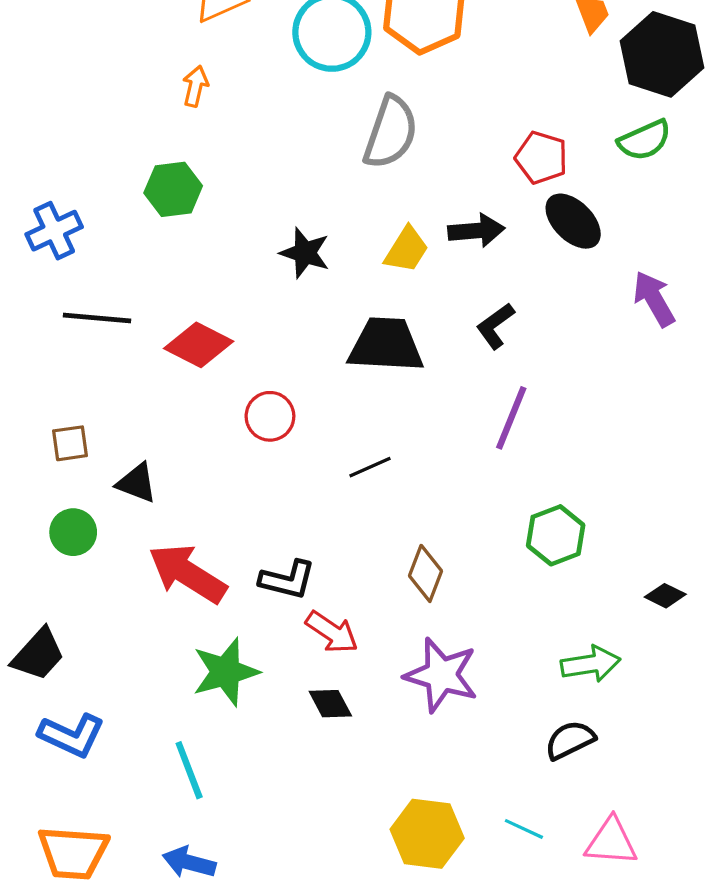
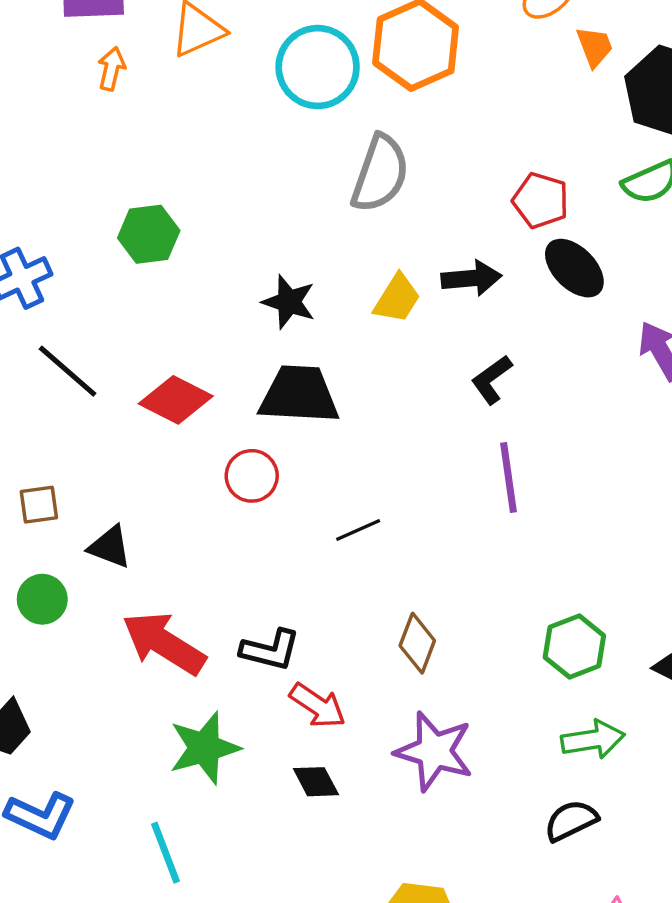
orange arrow: (195, 86) -> (111, 69), moved
black line: (97, 318) -> (68, 371), turned 36
black trapezoid: (386, 345) -> (299, 395), moved
purple line: (511, 418) -> (509, 478), turned -30
green hexagon: (556, 535) -> (574, 647), moved

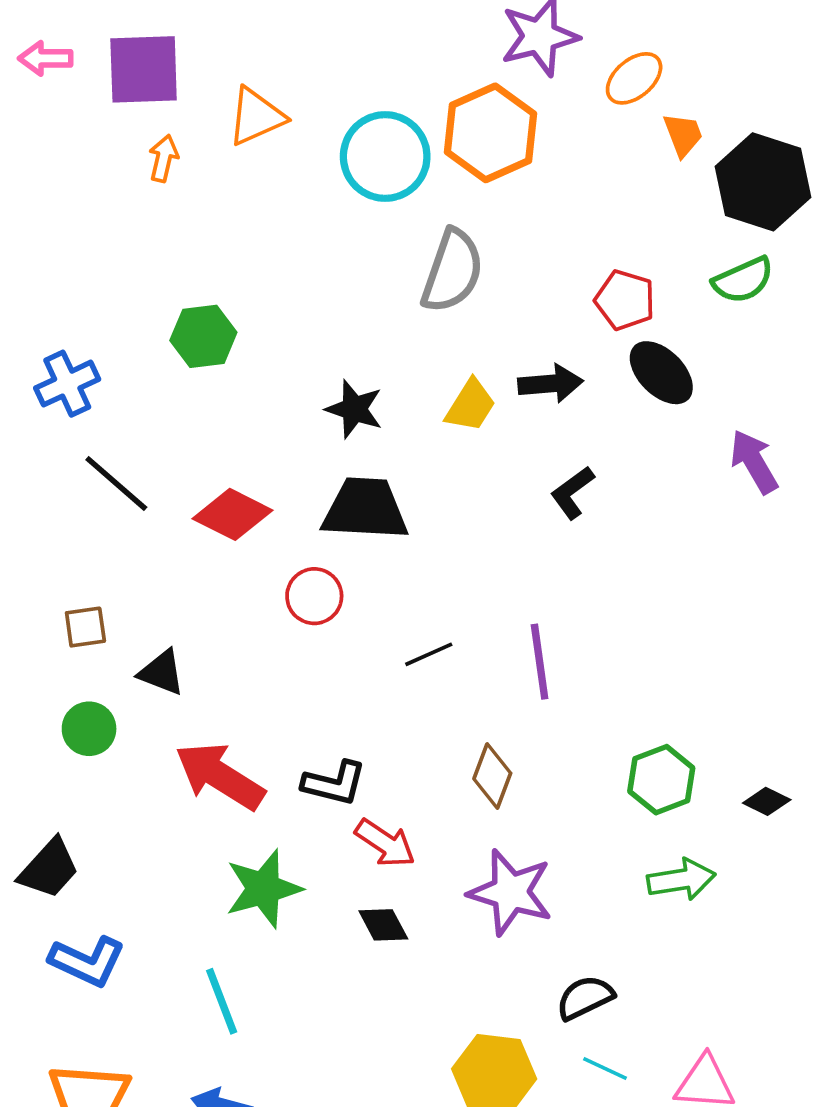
purple line: (509, 478) -> (540, 662), moved
black semicircle: (571, 821) -> (585, 998), moved

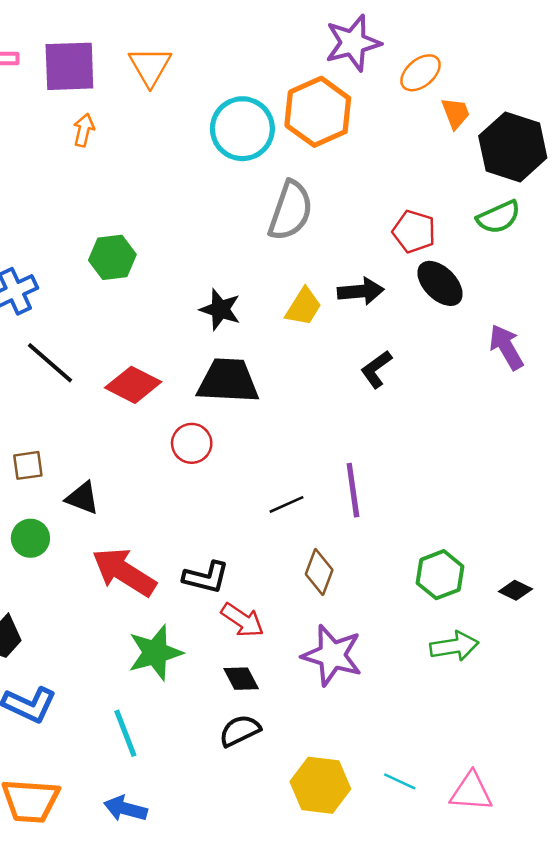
orange triangle: (256, 117) -> (150, 66), moved, turned -36
black line: (429, 654) -> (287, 504), moved
black semicircle: (585, 998) -> (240, 731), moved

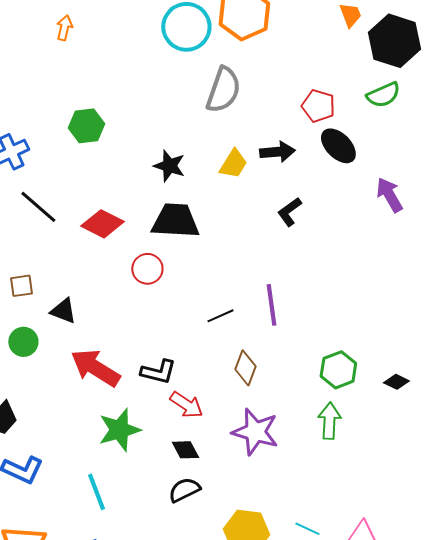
green arrow: (454, 646) -> (329, 421), moved, turned -78

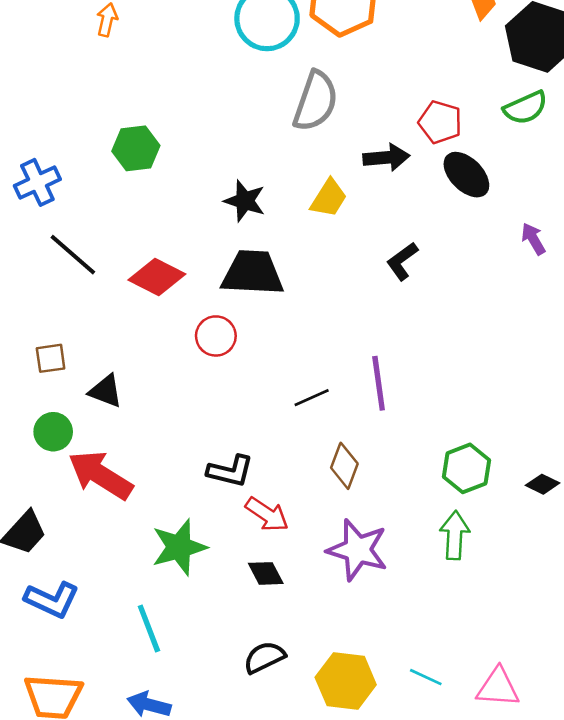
black arrow: (277, 152) -> (386, 158), moved
purple arrow: (389, 195) -> (533, 239), size x0.7
red arrow: (95, 368) -> (100, 475), moved
black semicircle: (184, 490) -> (264, 657), moved

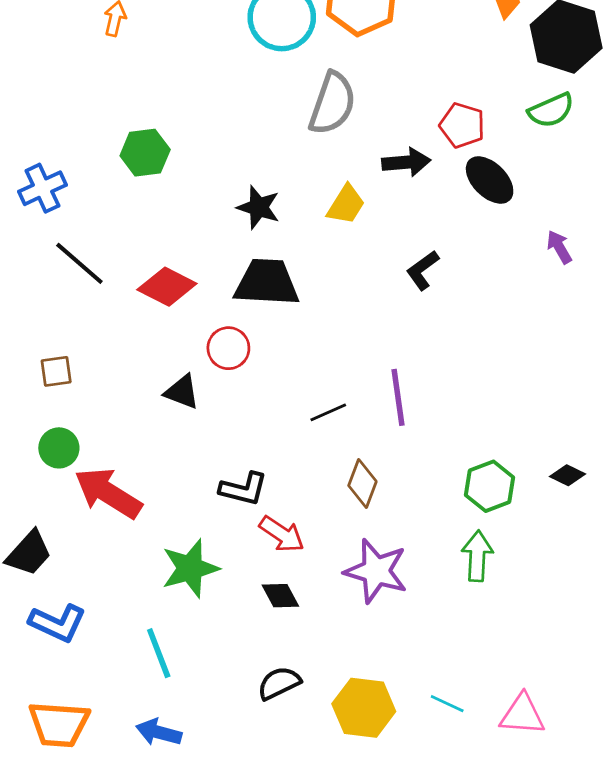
black triangle: (106, 391) -> (182, 392), moved
black diamond: (543, 484) -> (568, 475), moved

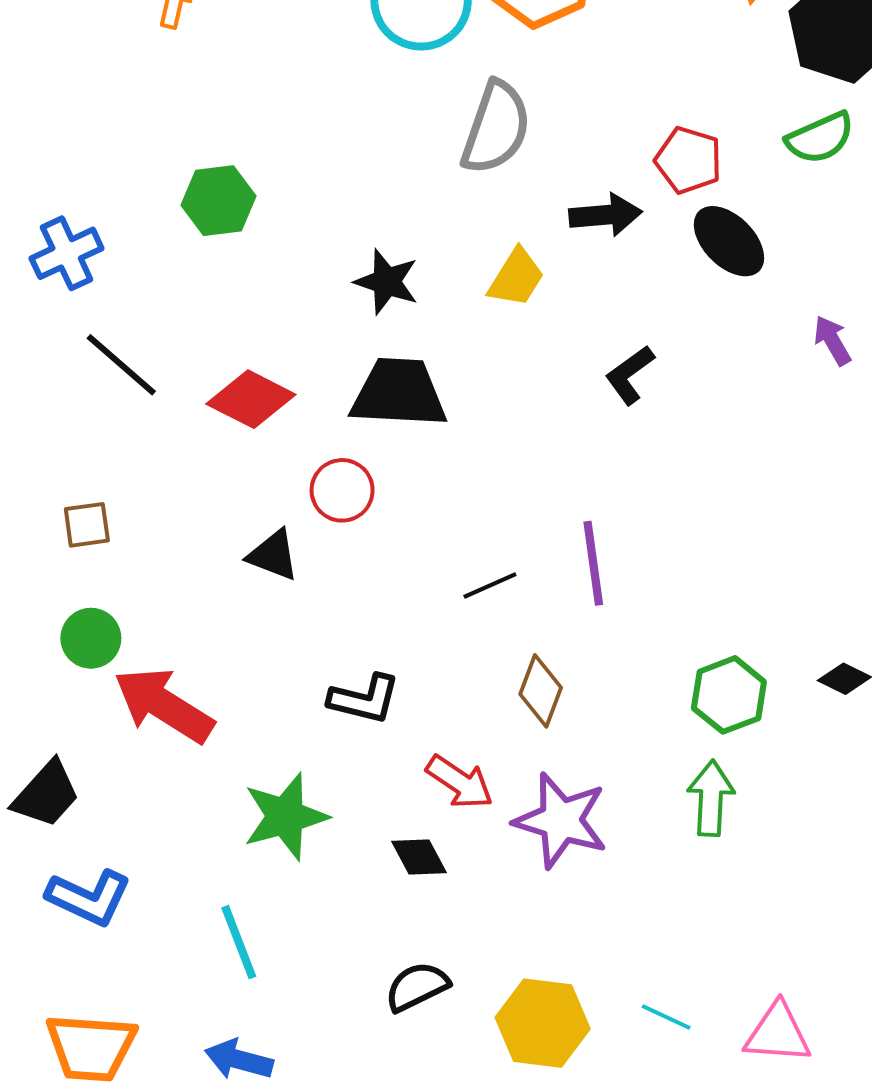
red arrow: (282, 534) -> (460, 782), moved

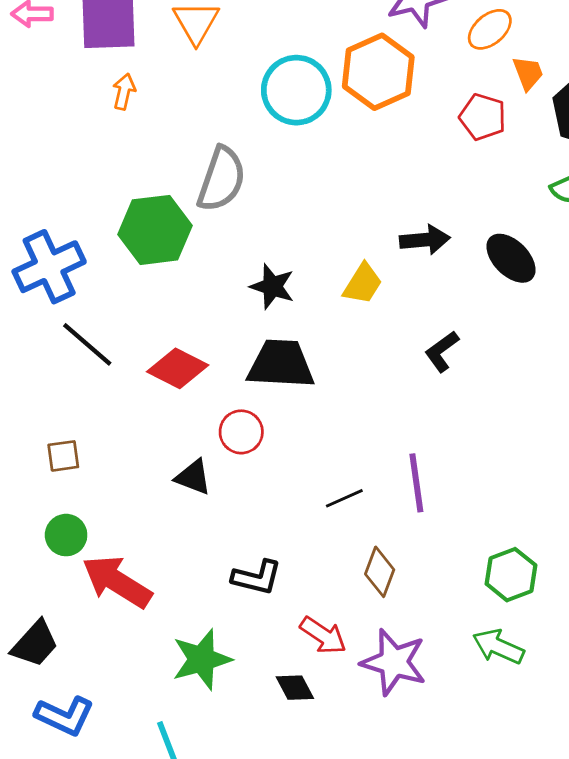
gray semicircle: (496, 128) -> (221, 179), moved
red pentagon: (688, 160) -> (483, 117), moved
green hexagon: (219, 201) -> (155, 230), size x1.4
blue cross: (67, 253) -> (49, 267), size x1.4
green arrow: (711, 798) -> (498, 647), turned -69

